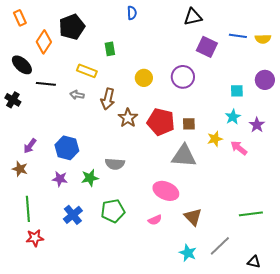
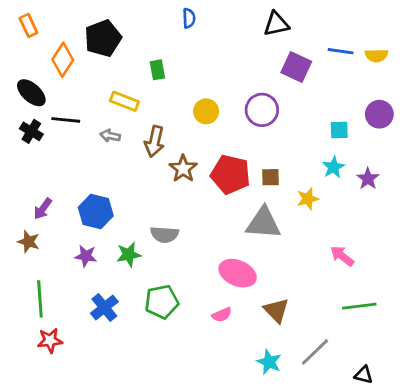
black cross: (13, 100) -> (31, 131), moved
pink arrow: (239, 148) -> (342, 256), moved

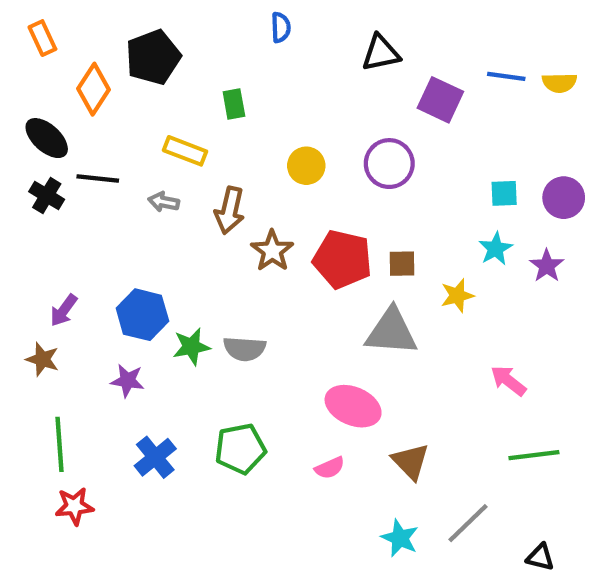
black triangle: (276, 24) -> (381, 53), moved
purple circle: (379, 114) -> (564, 198), moved
green star: (129, 255) -> (191, 347), moved

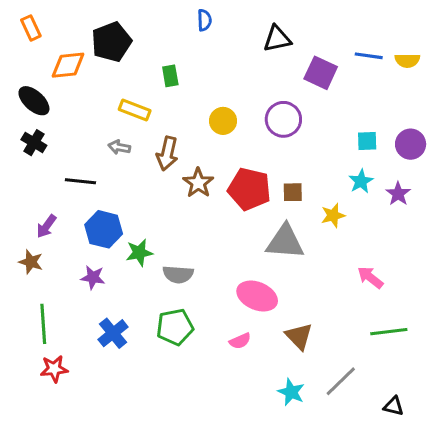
orange diamond: (93, 89) -> (68, 65), turned 51
black line: (98, 178) -> (80, 181), moved
gray semicircle: (245, 349) -> (178, 274), moved

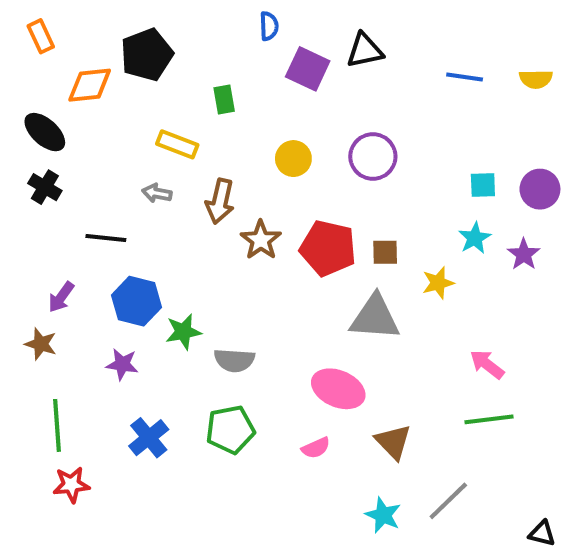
blue line: (369, 56) -> (465, 77), moved
purple square: (321, 73) -> (308, 69), moved
green line: (389, 332) -> (489, 419), moved
black triangle: (393, 406) -> (542, 533), moved

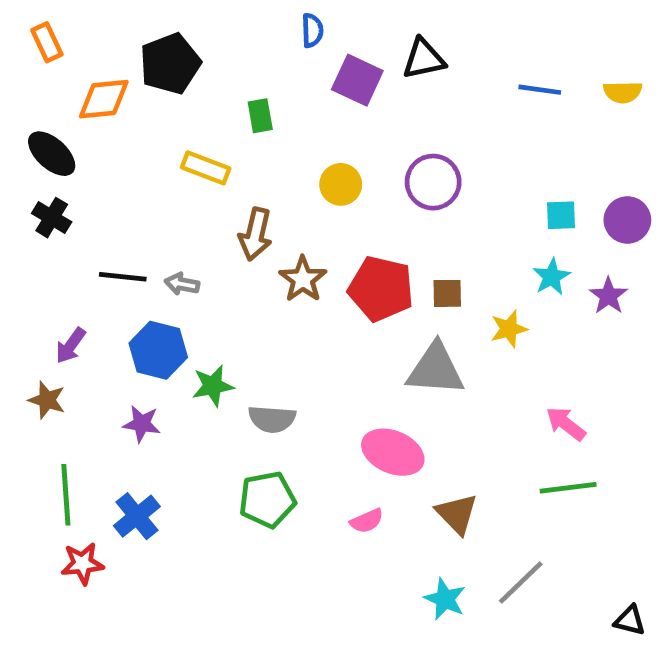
gray arrow: (157, 193) -> (182, 284), moved
blue cross: (149, 438) -> (137, 516), moved

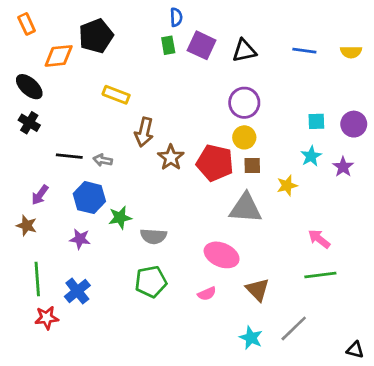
black triangle: (424, 59) -> (244, 51), moved
green rectangle: (260, 116) -> (168, 45), moved
yellow circle: (341, 184) -> (244, 137), moved

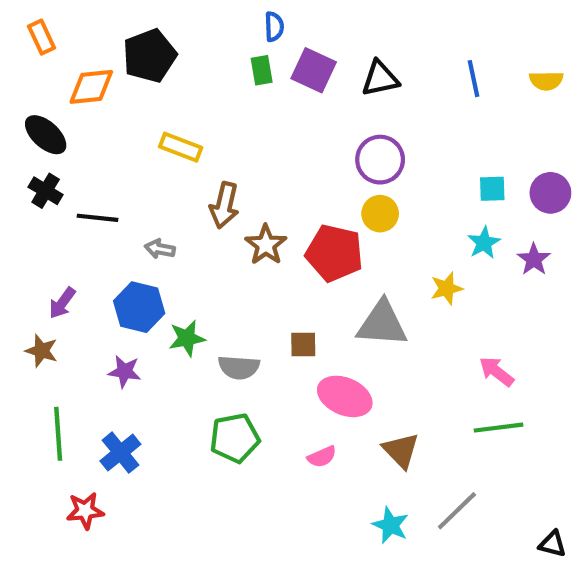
blue line: (304, 51) -> (474, 79), turned 70
black line: (69, 156) -> (98, 218), moved
brown square: (252, 165) -> (303, 344), moved
red star: (47, 318) -> (85, 511), moved

